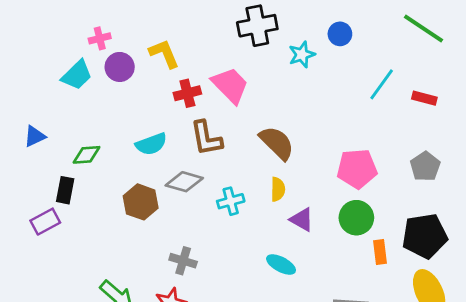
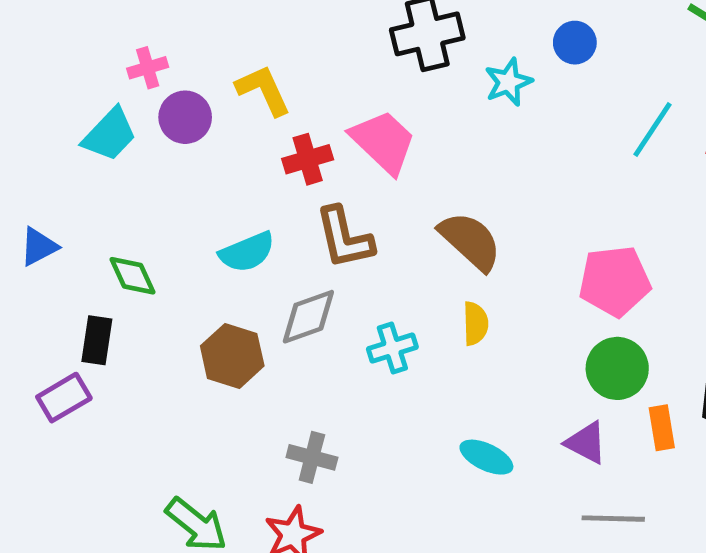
green diamond: (87, 155) -> (133, 276), turned 72
gray diamond: (184, 182) -> (308, 317), turned -33
purple triangle: (302, 220) -> (586, 443), moved

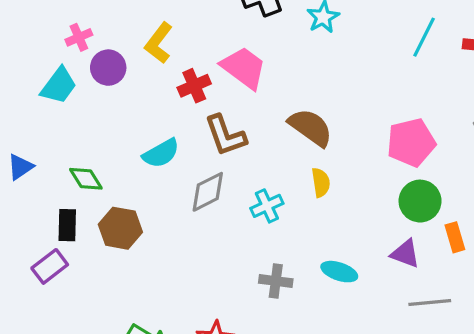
yellow L-shape: (263, 90) -> (159, 43), turned -111
brown hexagon: (232, 356) -> (120, 228), moved
gray cross: (312, 457) -> (276, 281), moved

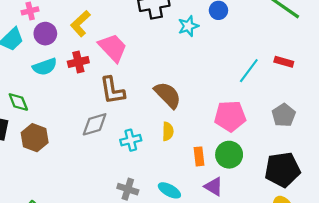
cyan line: (424, 37) -> (249, 71), moved
pink trapezoid: (244, 68) -> (113, 48), moved
red cross: (194, 86) -> (78, 62), moved
cyan semicircle: (161, 153) -> (45, 67), moved
orange rectangle: (455, 237) -> (199, 156), moved

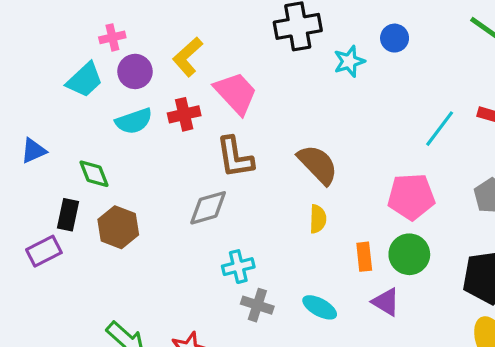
cyan cross: (131, 140) -> (238, 267), moved

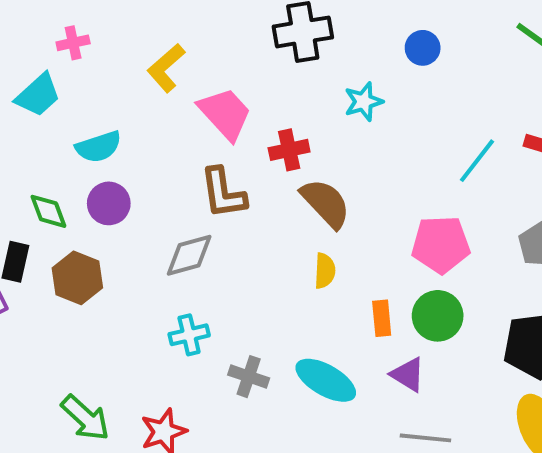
cyan star: (349, 61) -> (364, 102), moved
purple circle: (135, 71) -> (109, 203), moved
red cross: (184, 114) -> (289, 150), moved
cyan cross: (238, 267) -> (189, 335), moved
cyan ellipse: (320, 307) -> (326, 380), size x1.4

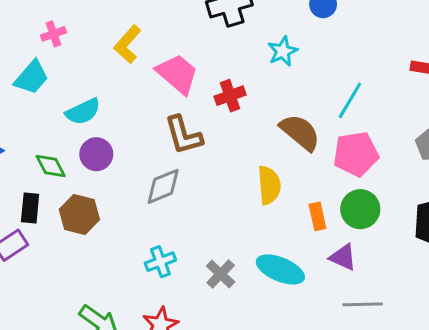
cyan line: (477, 161) -> (350, 100), moved
brown semicircle: (326, 203) -> (300, 132), moved
yellow semicircle: (325, 271) -> (269, 185), size x1.4
cyan cross: (189, 335) -> (160, 262), moved
gray cross: (249, 377) -> (221, 274), turned 32

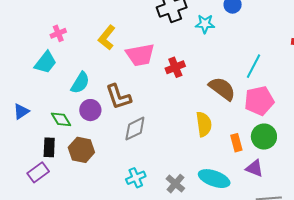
cyan star: (283, 51) -> (205, 24), moved, turned 30
pink trapezoid: (177, 74) -> (140, 55), turned 132
cyan semicircle: (83, 111) -> (80, 83), turned -30
brown L-shape: (183, 135) -> (118, 97), moved

